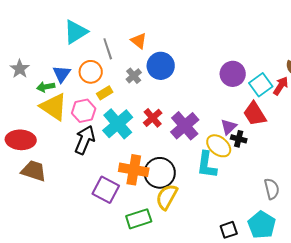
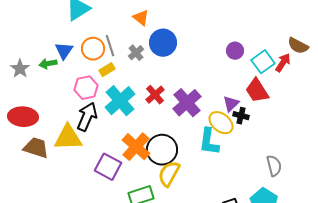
gray line: (108, 49) -> (110, 46), moved
gray star: (20, 69) -> (20, 69), moved
purple circle: (233, 74) -> (235, 51), size x0.7
yellow triangle: (54, 107) -> (68, 138), moved, turned -36
orange cross: (134, 170) -> (136, 147), turned 32

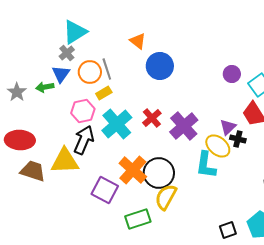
gray cross: (136, 53) -> (67, 53), moved

